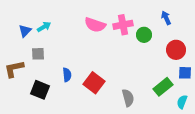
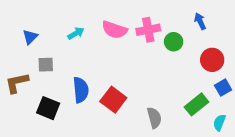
cyan arrow: (44, 27) -> (76, 33), moved
blue square: (185, 73) -> (223, 88), turned -32
blue semicircle: (67, 75) -> (81, 90), size x1.5

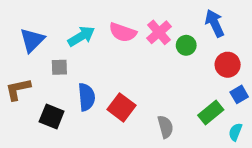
blue arrow: (200, 21) -> (215, 23), size x1.5
pink cross: (148, 30) -> (159, 32), turned -30
cyan arrow: (76, 33) -> (81, 36), size x1.5
blue triangle: (30, 37) -> (32, 40), size x1.5
gray square: (46, 65) -> (59, 67), moved

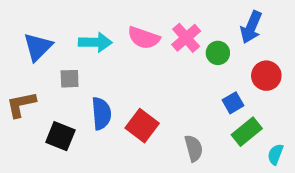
blue arrow: (215, 23) -> (251, 27), turned -132
cyan arrow: (81, 36) -> (95, 42), turned 32
blue square: (239, 94) -> (233, 103), moved

